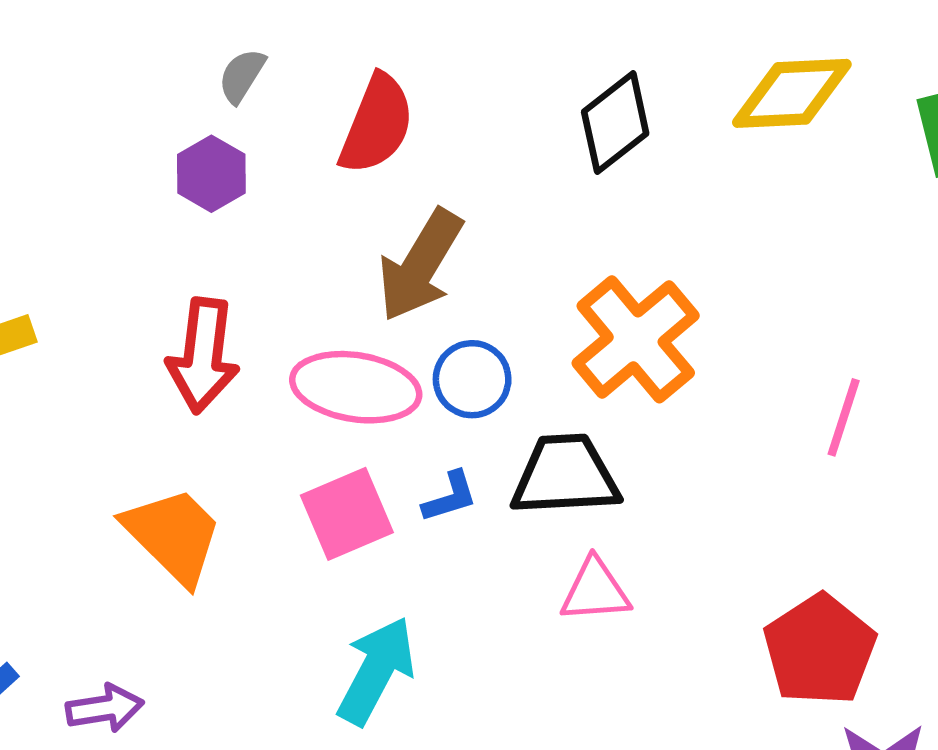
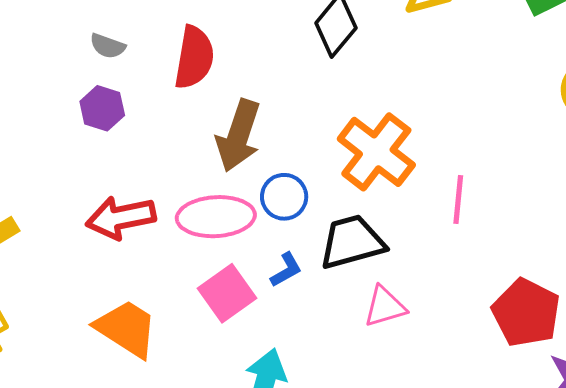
gray semicircle: (242, 76) -> (108, 46), turned -90
red arrow: (203, 356) -> (121, 218), turned 84
pink line: (844, 417) -> (458, 199), moved

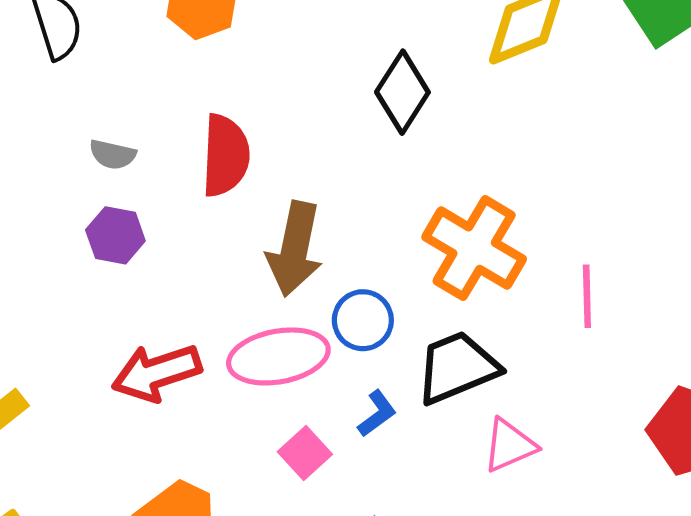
pink square: (227, 293) -> (305, 453), size x0.7

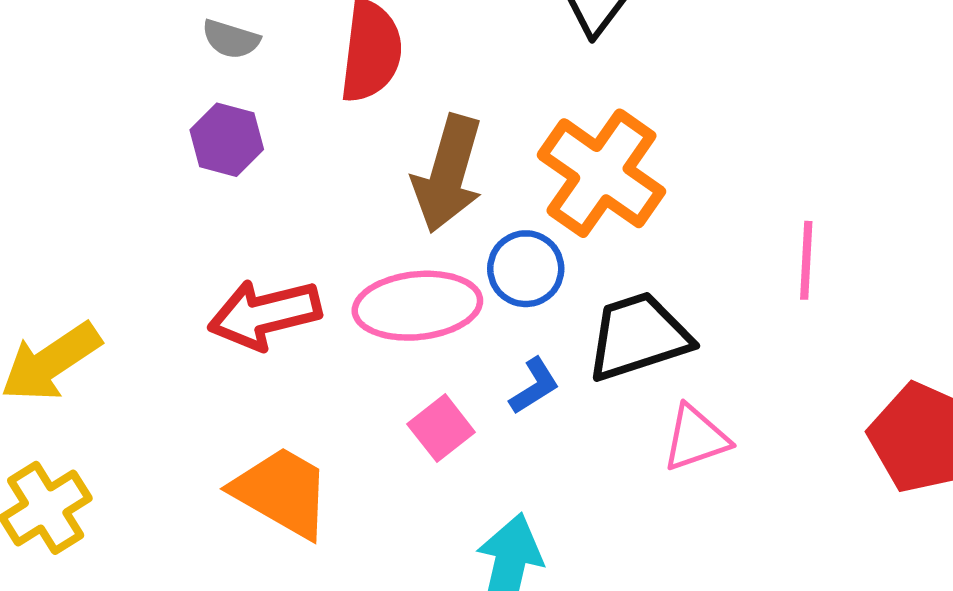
orange cross: (474, 248) -> (601, 173), moved

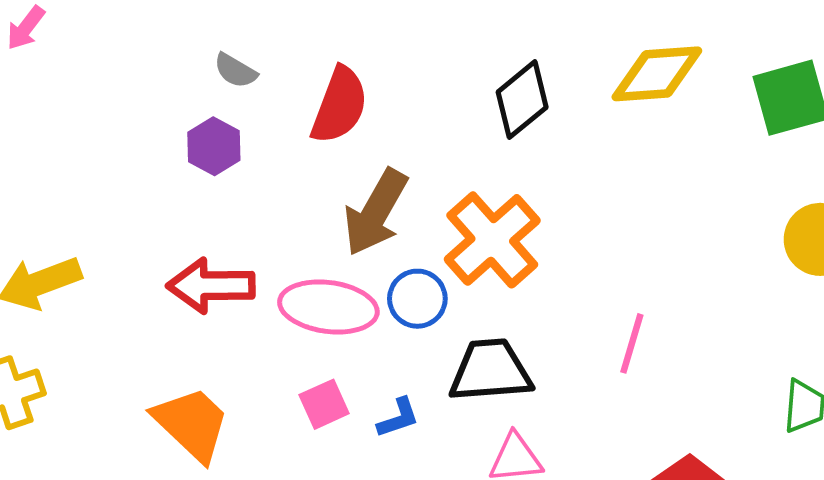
blue L-shape: (534, 386) -> (398, 418), moved

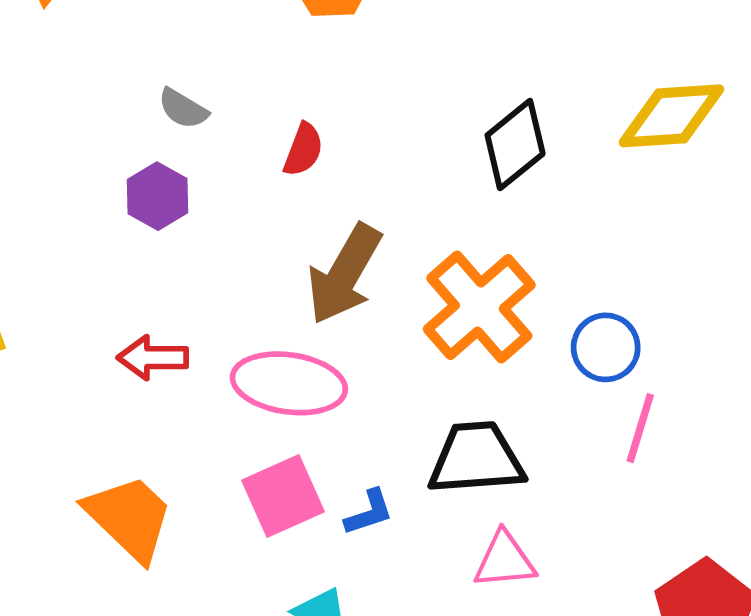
red semicircle: (340, 105) -> (303, 150), size x0.6
red arrow: (211, 286) -> (153, 358), size x0.7
blue circle: (417, 299) -> (606, 347), moved
pink square: (324, 404) -> (283, 496), size x1.4

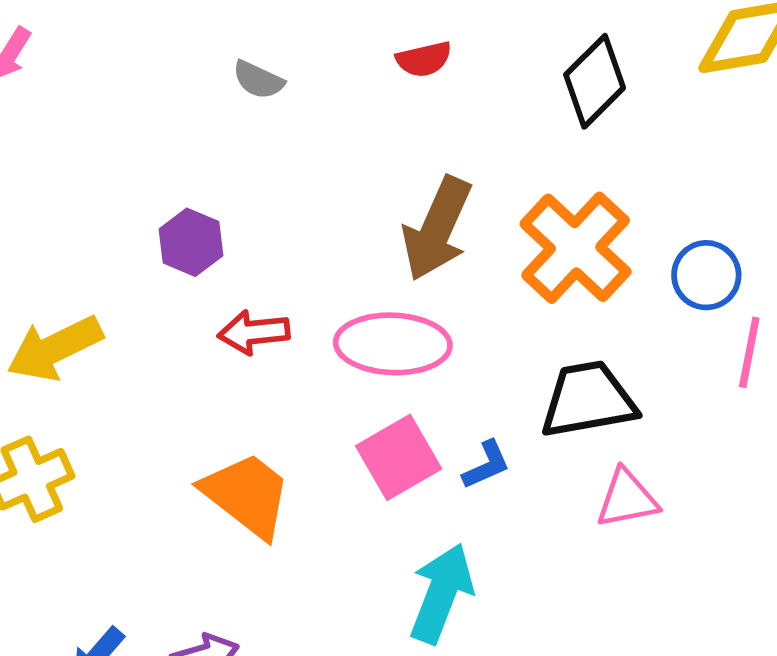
red semicircle: (303, 150) -> (424, 59), moved, turned 62
purple hexagon: (157, 196) -> (191, 242), moved

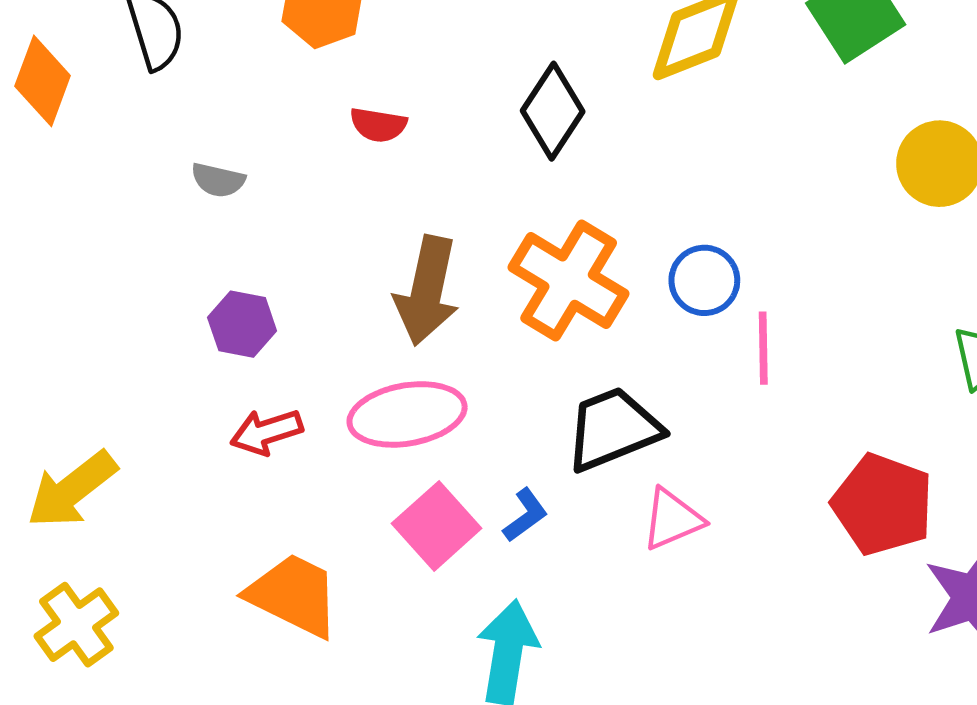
red semicircle: (424, 59) -> (378, 125), turned 34
purple hexagon: (191, 242) -> (242, 324), moved

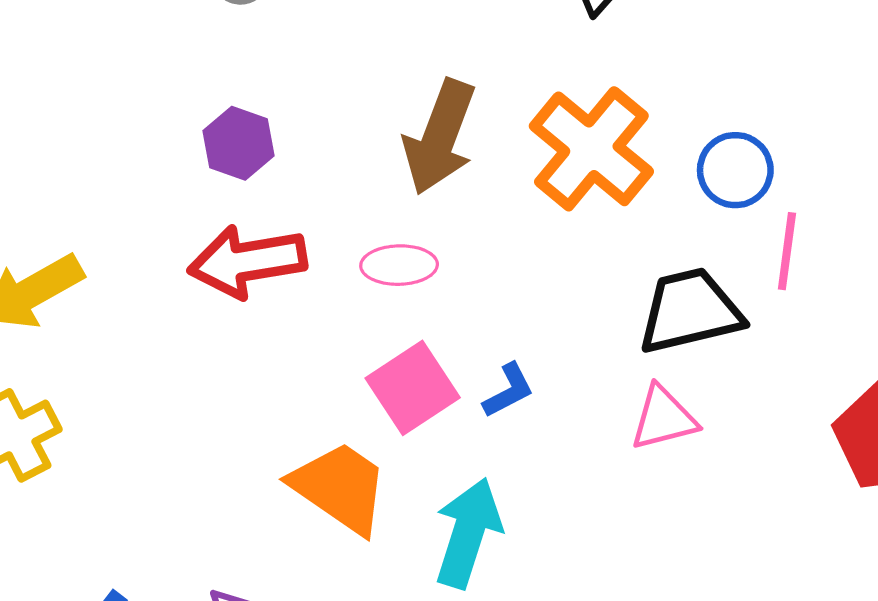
pink ellipse: (407, 414) -> (399, 265), size x0.6
black trapezoid: (613, 429) -> (690, 311), moved
red arrow: (266, 432) -> (247, 261), size x1.5
orange trapezoid: (294, 595) -> (340, 487), moved

